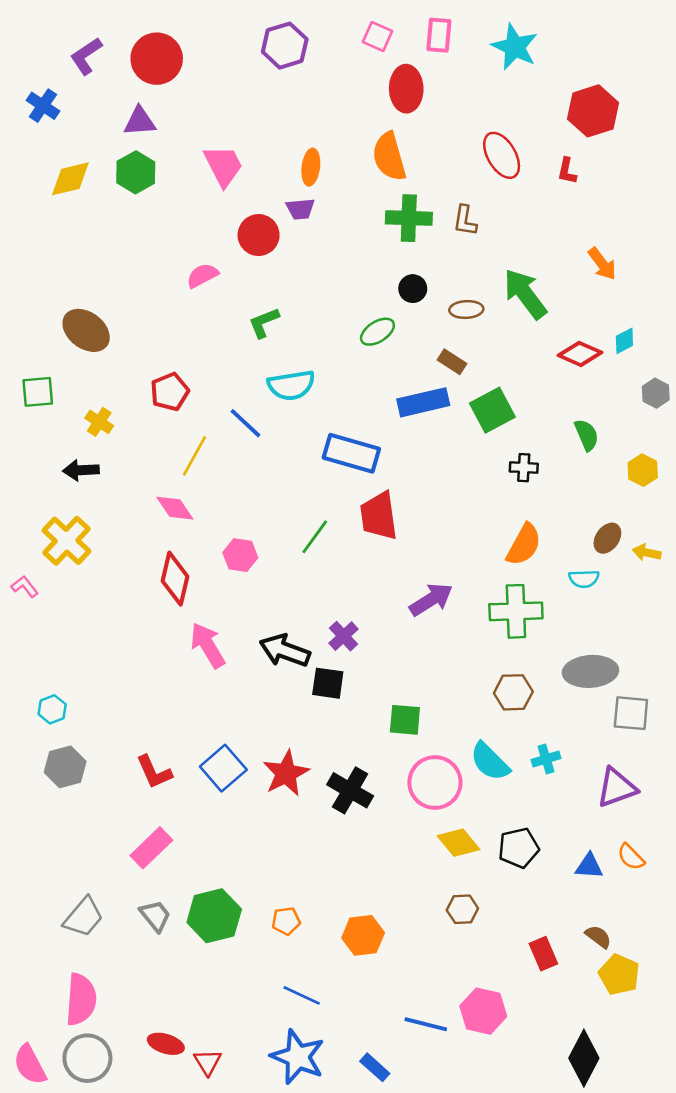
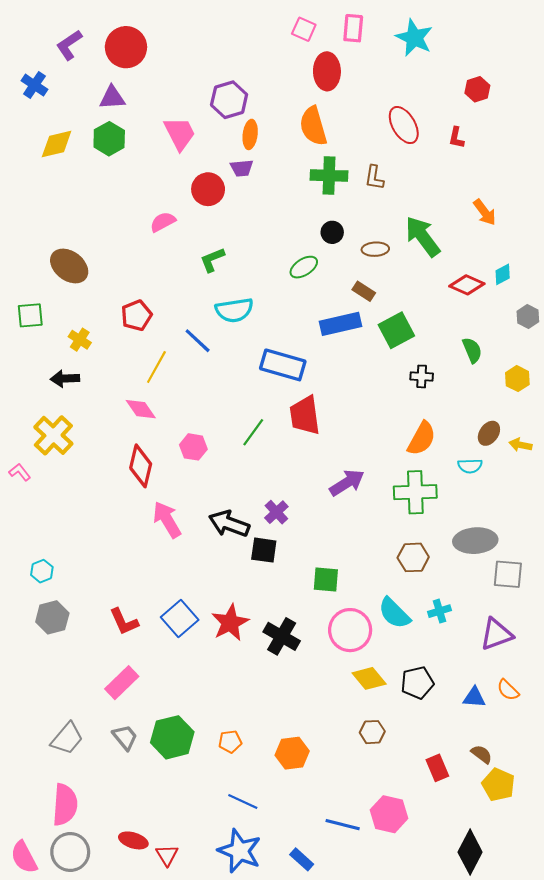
purple hexagon: (285, 46) -> (229, 100), moved
red hexagon: (593, 111) -> (477, 89), size x0.6

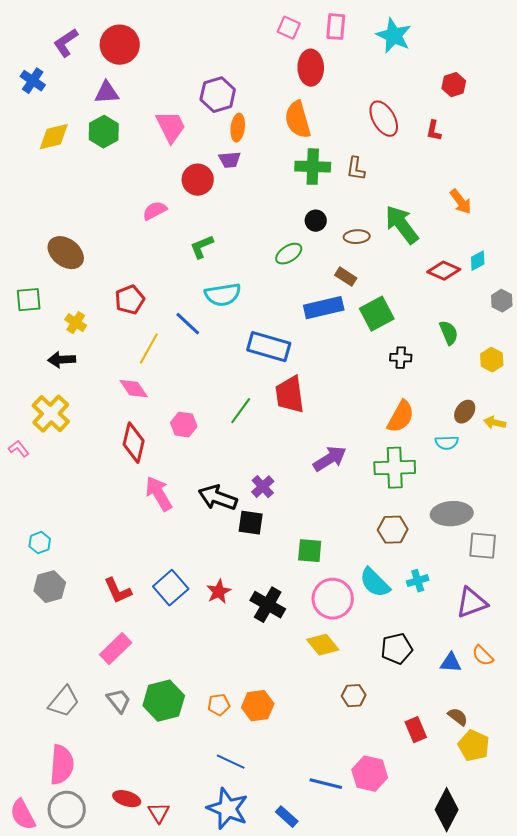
red star: (230, 623) -> (219, 592), size x0.7
yellow diamond: (369, 678) -> (323, 645), moved
orange hexagon: (292, 753) -> (258, 706), moved

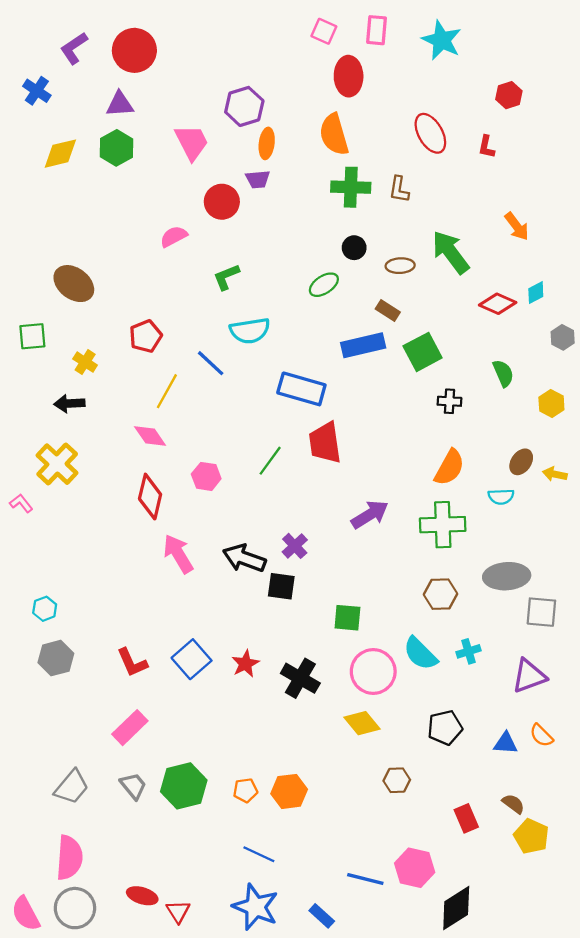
black diamond: (447, 810) -> (456, 908), moved, turned 30

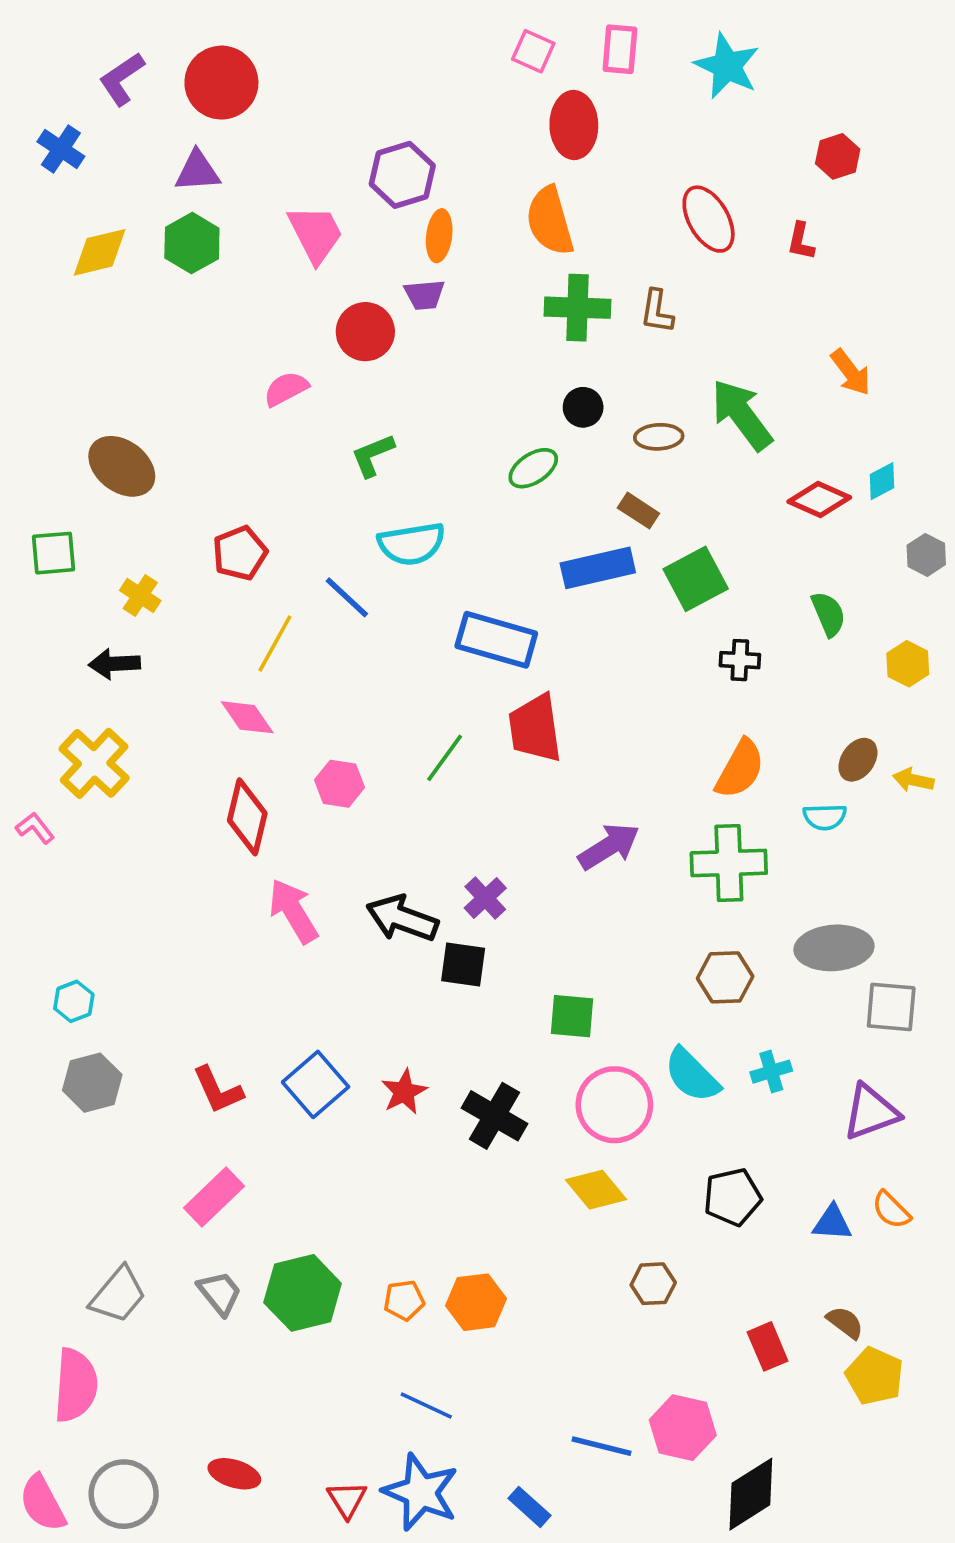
pink semicircle: (69, 858) -> (76, 1385), moved
red triangle: (178, 911) -> (347, 1500), moved

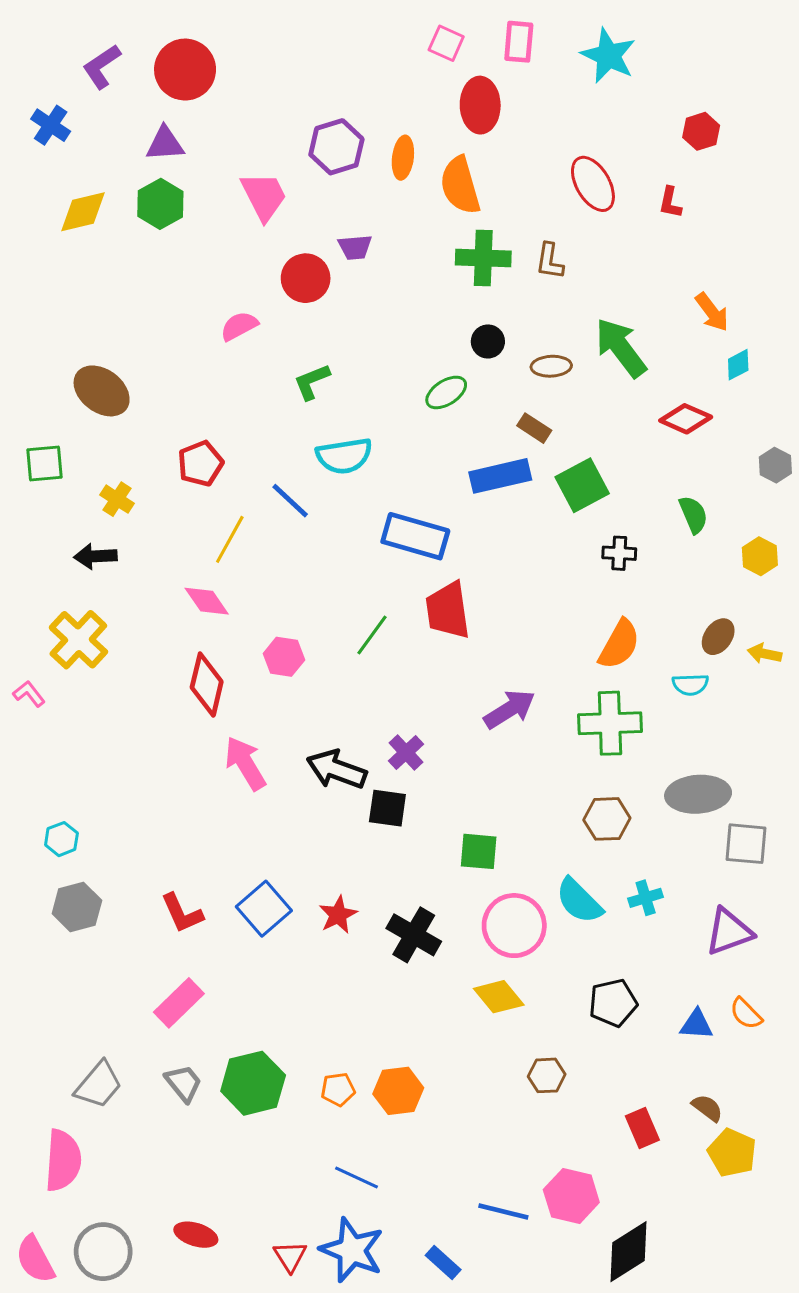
orange ellipse: (439, 236) -> (403, 158), moved
cyan diamond: (882, 481) -> (738, 365), moved

